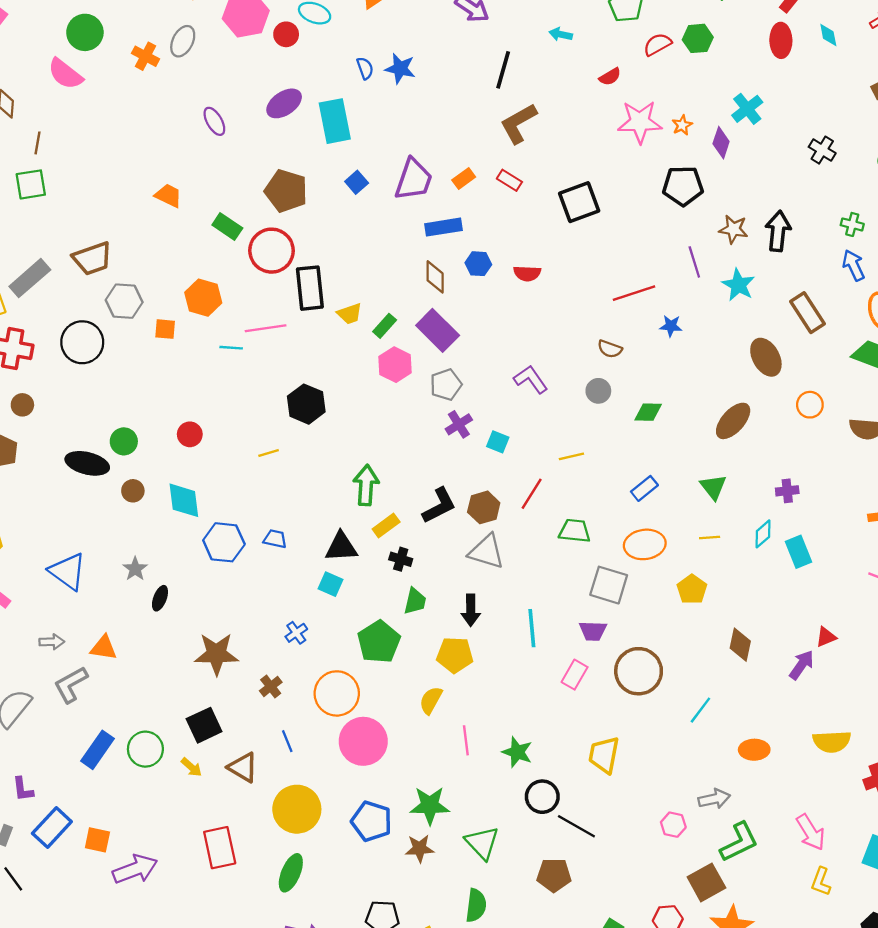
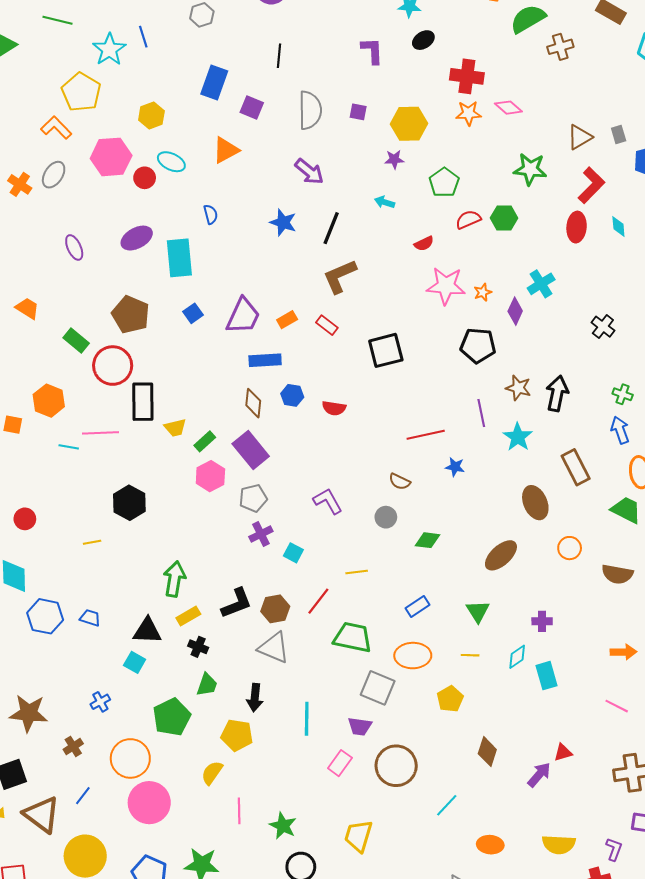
blue star: (400, 69) -> (283, 222), moved
green trapezoid: (575, 531) -> (353, 637), size x1.4
blue line: (287, 741) -> (83, 796), turned 54
brown triangle: (243, 767) -> (42, 815), size x1.4

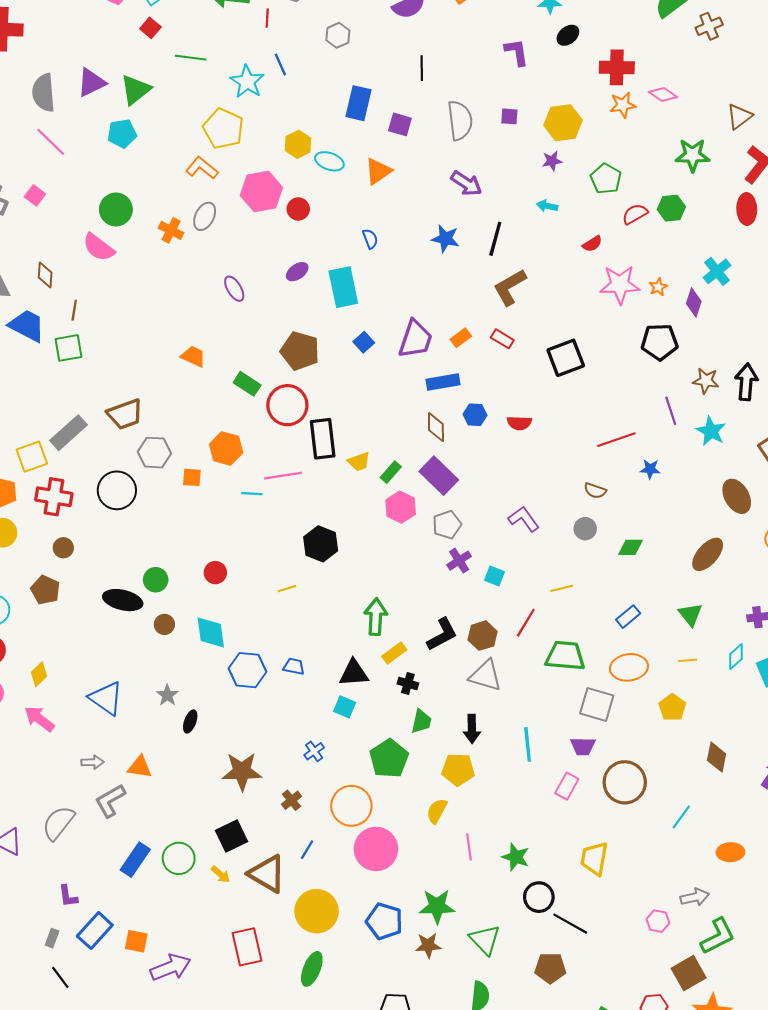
cyan ellipse: (171, 162) -> (329, 161), moved
purple ellipse: (137, 238) -> (297, 272), size x0.7

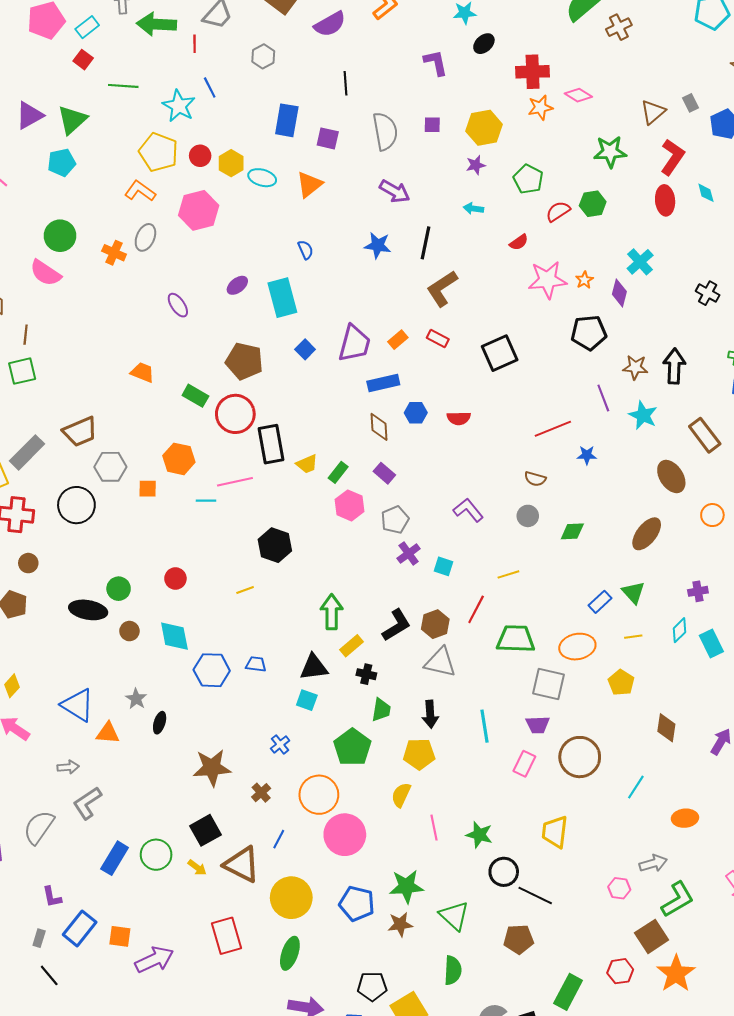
red circle: (298, 209) -> (200, 156), moved
purple rectangle: (439, 476) -> (384, 473), size x0.6
blue rectangle: (628, 617) -> (600, 602), moved
orange triangle: (140, 767) -> (108, 733), moved

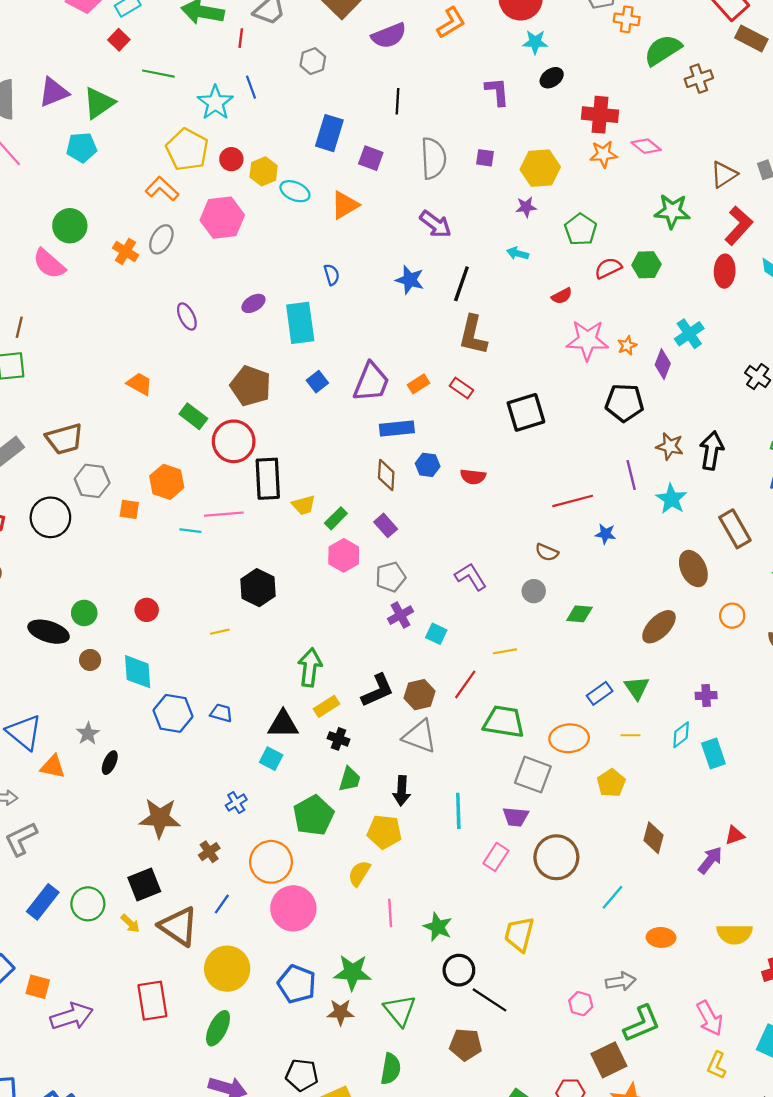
brown L-shape: (442, 288) -> (473, 335), turned -51

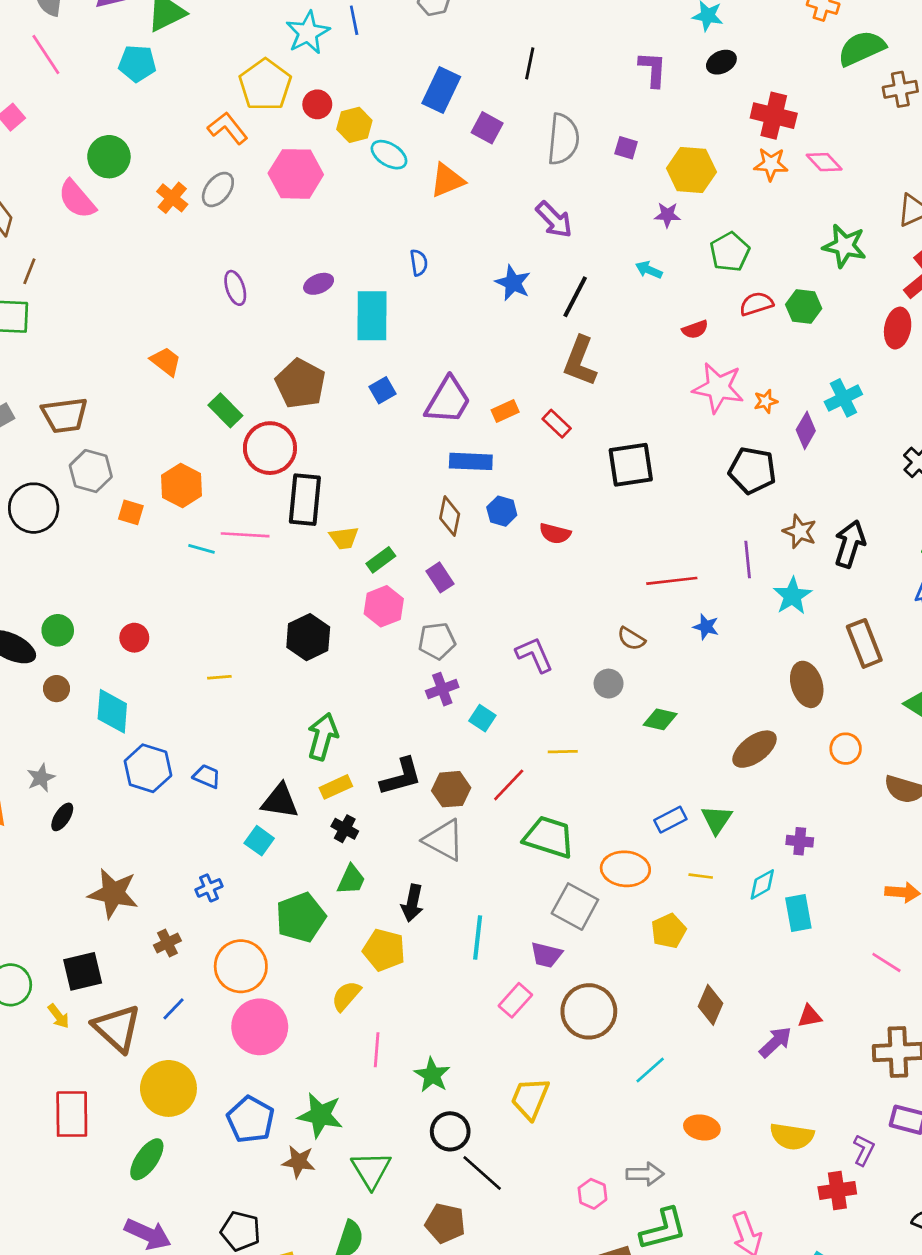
black hexagon: (258, 588) -> (308, 637), moved

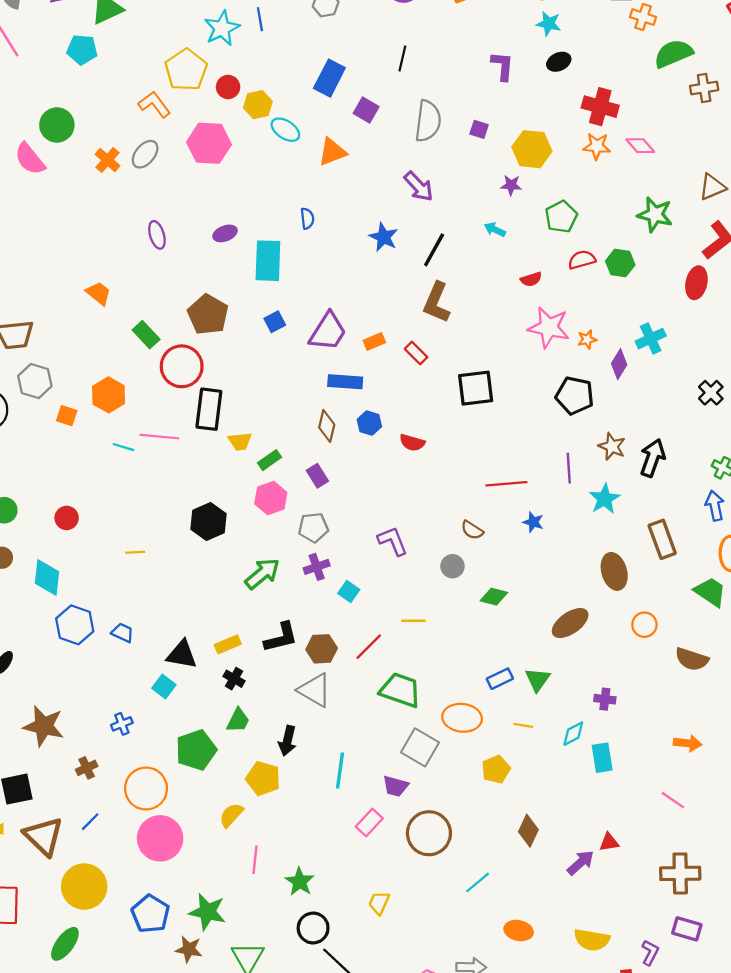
green arrow: (323, 737) -> (262, 574), moved, turned 33
yellow trapezoid: (530, 1098) -> (379, 903), size x0.7

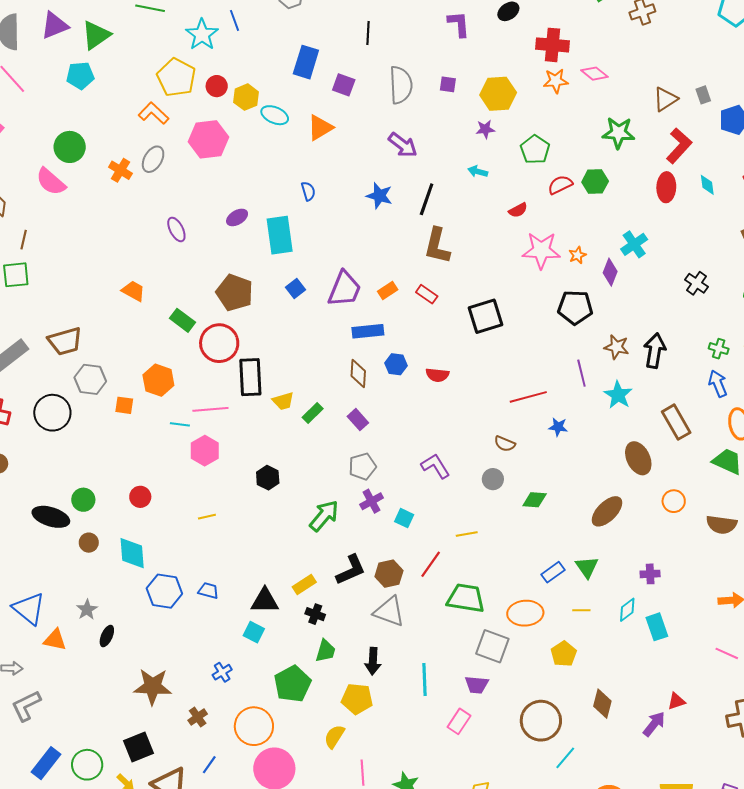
pink hexagon: (271, 498) -> (205, 451), moved
black hexagon: (209, 521) -> (268, 478), size x0.7
brown circle: (429, 833) -> (541, 721), moved

